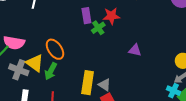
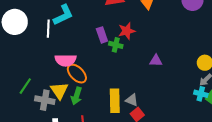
green cross: (98, 28) -> (116, 45), turned -32
pink semicircle: (14, 43) -> (66, 60), moved
yellow triangle: (35, 63) -> (59, 91), turned 30

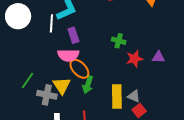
red star: (127, 31) -> (134, 59), moved
purple rectangle: (102, 35) -> (73, 35), moved
green arrow: (76, 96) -> (88, 85), moved

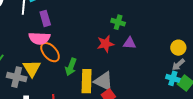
green cross: (119, 41) -> (118, 22), moved
green arrow: (88, 85) -> (71, 67), moved
gray triangle: (134, 96) -> (104, 81), size x1.5

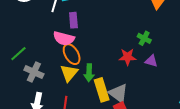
green arrow: (71, 67) -> (89, 73), turned -30
yellow triangle: (32, 68) -> (69, 73), moved
yellow rectangle: (87, 81) -> (102, 90), turned -30

